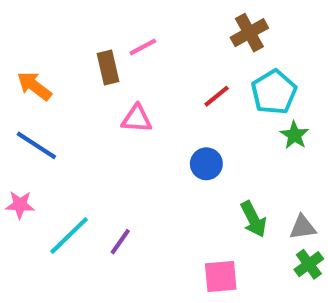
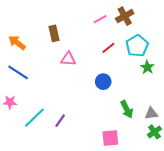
pink line: (143, 47) -> (100, 19), moved

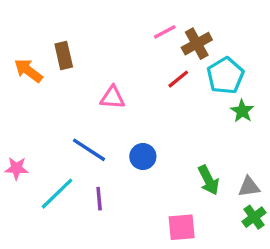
brown cross: (125, 16) -> (197, 44), moved
brown rectangle: (54, 33) -> (64, 55), moved
blue line: (18, 72) -> (89, 150), moved
blue circle: (103, 82) -> (143, 157), moved
purple line: (60, 121) -> (99, 199), turned -40

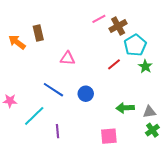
red line: (178, 79) -> (114, 64), moved
green arrow: (209, 180) -> (125, 108), turned 114
purple line: (99, 199) -> (57, 131), moved

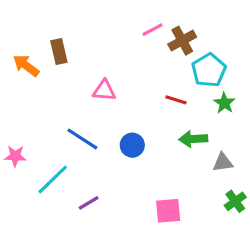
red line: (114, 64) -> (176, 100), turned 56
green arrow: (125, 108) -> (193, 139), moved
gray triangle: (149, 112) -> (223, 162), moved
purple line: (57, 131) -> (89, 203), turned 64

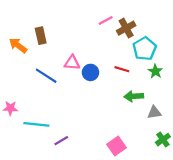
blue line: (82, 139) -> (46, 76), moved
blue circle: (132, 145) -> (90, 72), moved
cyan line: (53, 180) -> (36, 124), turned 50
pink square: (168, 211) -> (116, 146), turned -30

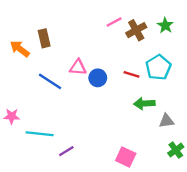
cyan pentagon: (145, 49) -> (158, 67), moved
green star: (155, 71) -> (165, 25), moved
pink square: (116, 146) -> (126, 157), turned -30

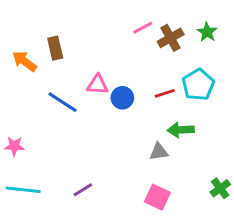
red line: (132, 74) -> (165, 93), turned -35
gray triangle: (166, 121) -> (159, 152), moved
cyan line: (40, 134) -> (23, 190), moved

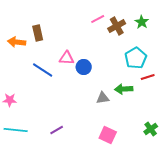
orange arrow: (25, 61) -> (17, 42), turned -30
red line: (165, 93) -> (148, 77), moved
gray triangle: (159, 152) -> (103, 98), moved

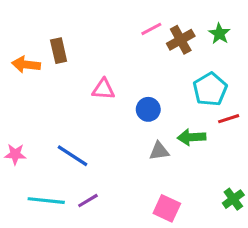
blue circle: (84, 67) -> (148, 109), moved
blue line: (43, 70) -> (72, 156), moved
cyan line: (16, 130) -> (46, 201), moved

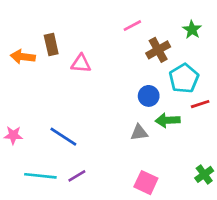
brown cross: (181, 40) -> (158, 50), moved
pink triangle: (103, 89) -> (81, 63), moved
blue circle: (148, 109) -> (149, 96), moved

